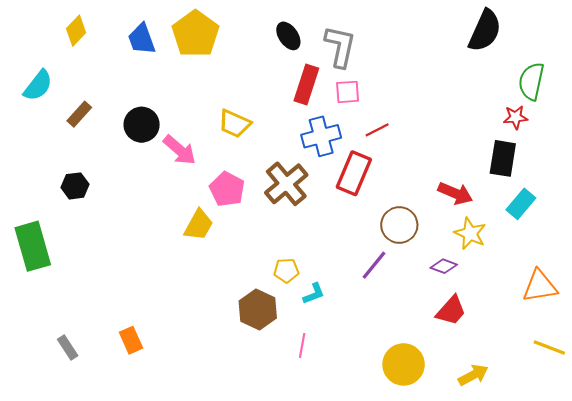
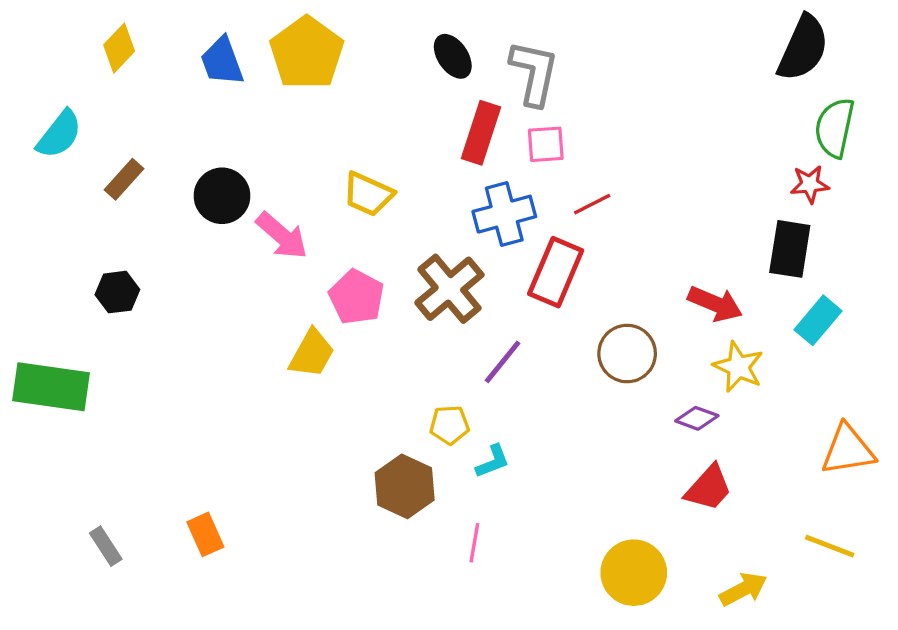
black semicircle: (485, 31) -> (803, 48), moved
green rectangle: (33, 246) -> (51, 387), turned -66
purple line: (374, 265) -> (503, 362), moved
yellow line: (549, 348) -> (830, 546), moved

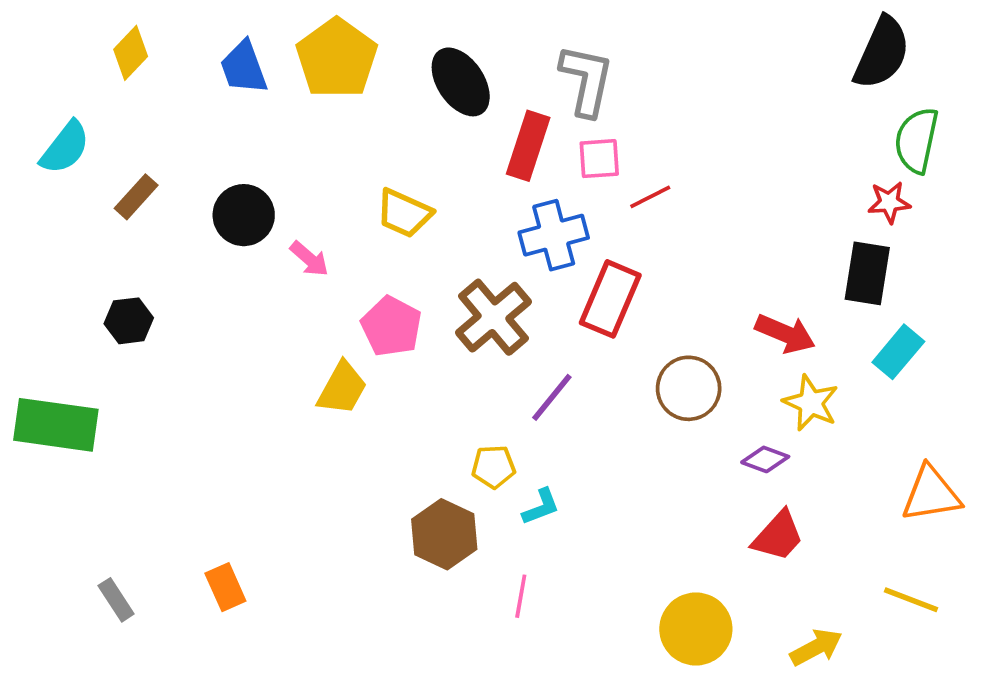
black ellipse: (453, 56) -> (461, 82), moved, size x1.4
red line: (592, 204) -> (650, 197), moved
pink arrow: (282, 236) -> (309, 259), size x0.7

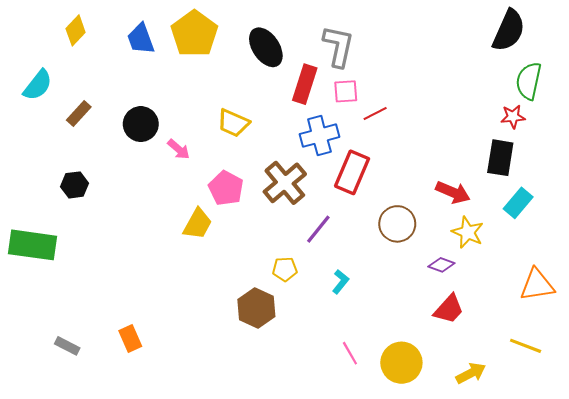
cyan L-shape: (541, 507) -> (341, 282), moved, turned -30
pink line: (521, 596) -> (350, 353), moved, turned -40
gray rectangle: (116, 600) -> (67, 346), turned -30

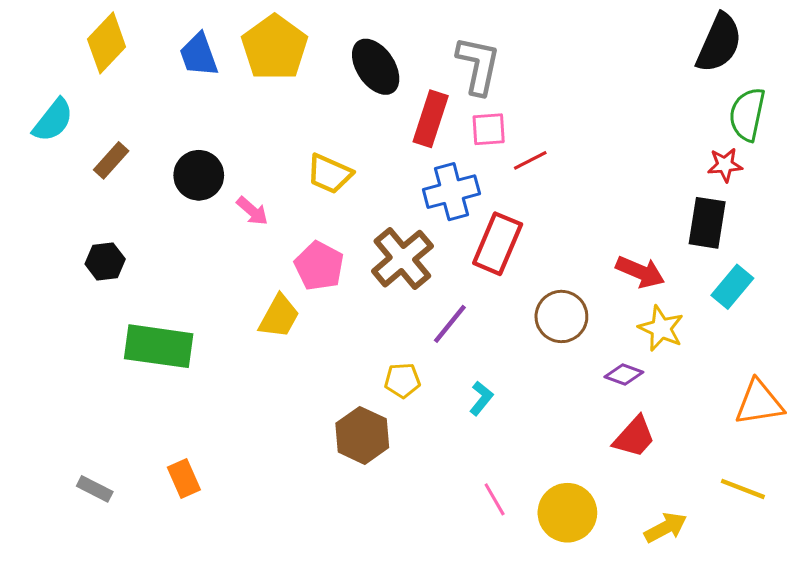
yellow diamond: (76, 30) -> (107, 43), size x1.4
green rectangle: (32, 245) -> (159, 346), moved

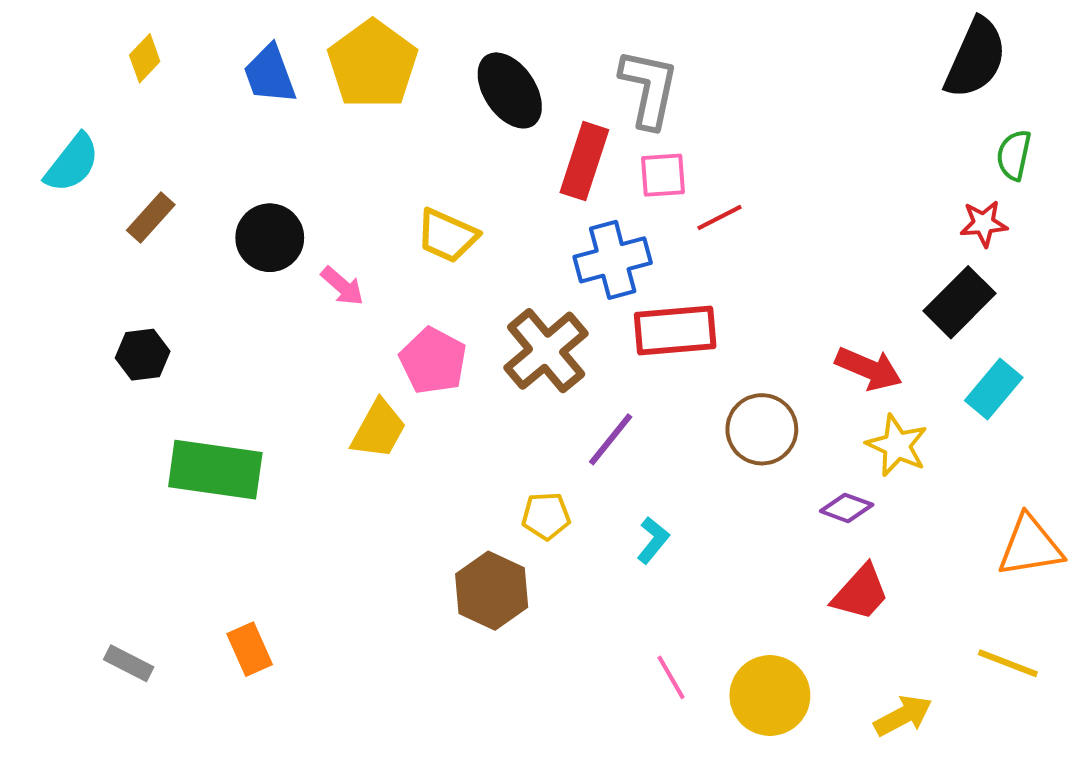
yellow diamond: (107, 43) -> (145, 58), size x0.6
green semicircle: (747, 114) -> (1014, 155), size x0.7
black rectangle: (707, 223) -> (959, 302), turned 36
red rectangle: (498, 244) -> (675, 330), turned 62

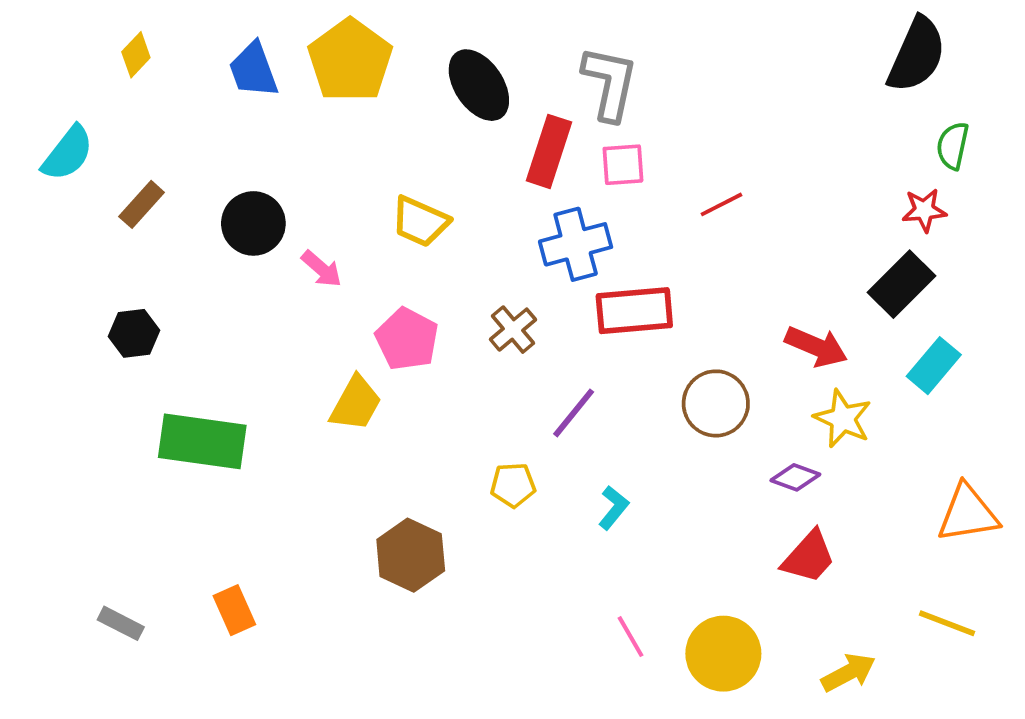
red line: (719, 218) -> (721, 204), moved
brown cross: (546, 351) -> (513, 330), size x0.6
brown hexagon: (492, 591) -> (411, 555), moved

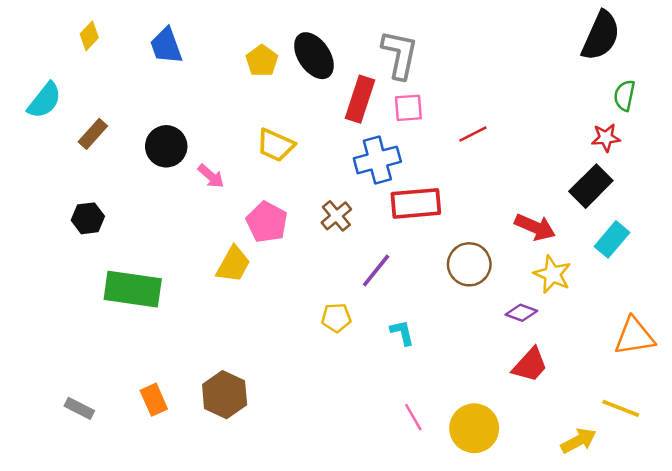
yellow pentagon: (350, 60) -> (262, 61), moved, size x0.6
cyan L-shape: (613, 508) -> (402, 333), turned -52
brown hexagon: (411, 555) -> (225, 395), moved
yellow arrow: (848, 673) -> (579, 441), moved

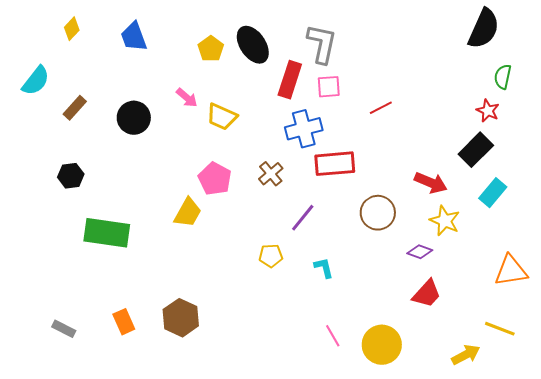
red star: (606, 138) -> (488, 111), turned 30
pink arrow: (211, 176) -> (187, 98), moved

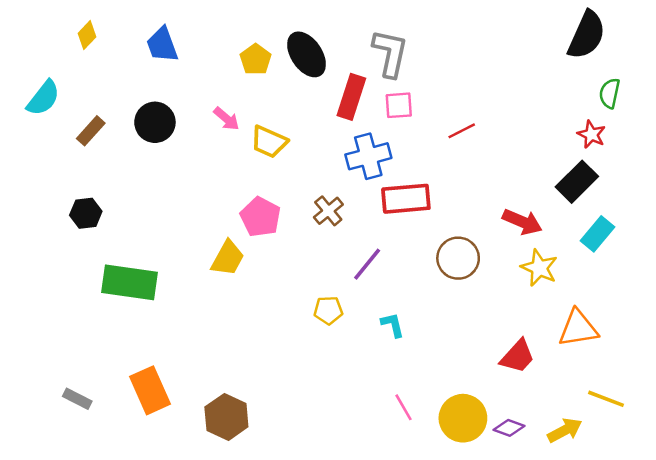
black circle: (134, 118) -> (155, 122), moved
purple diamond: (420, 252) -> (509, 428), moved
orange triangle: (511, 271) -> (578, 328), moved
brown hexagon: (181, 318) -> (226, 417), moved
orange rectangle: (124, 322) -> (150, 390), size x1.5

